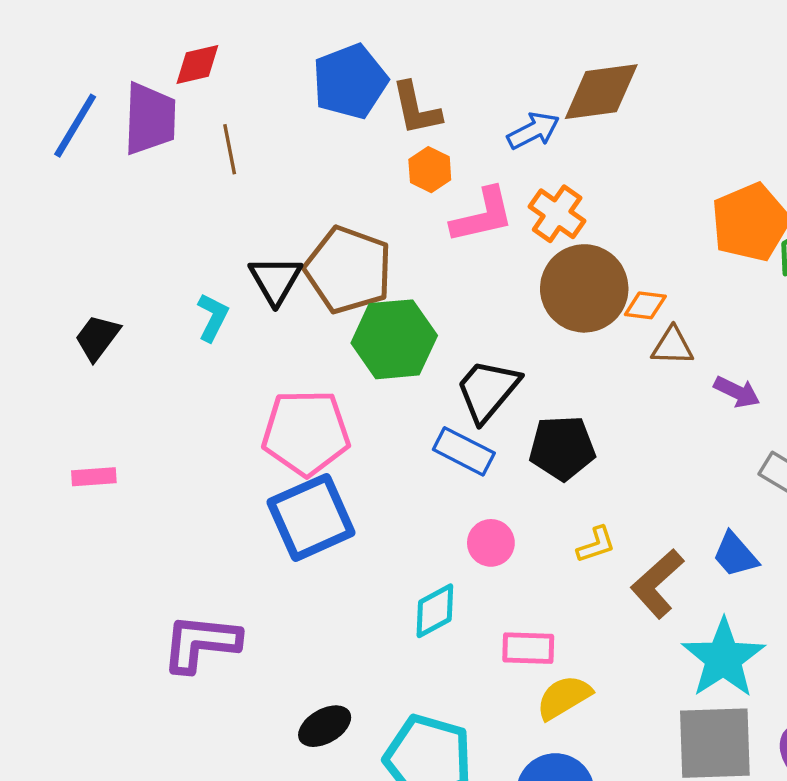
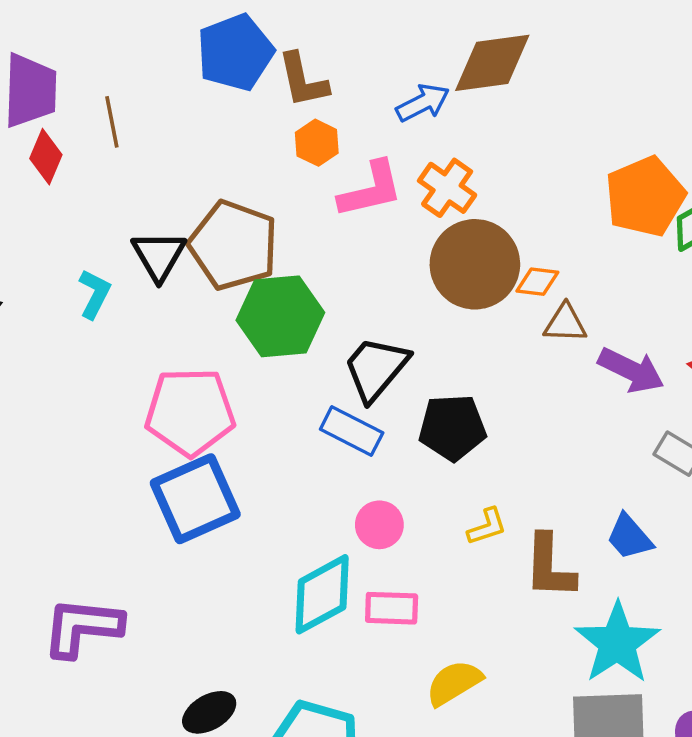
red diamond: (197, 64) -> (46, 157), moved, turned -54
purple arrow: (737, 392) -> (631, 370), size x1.4
brown L-shape: (657, 584) -> (550, 566), turned -46
cyan diamond: (435, 611) -> (322, 594), size x1.4
pink rectangle: (528, 648) -> (392, 608), moved

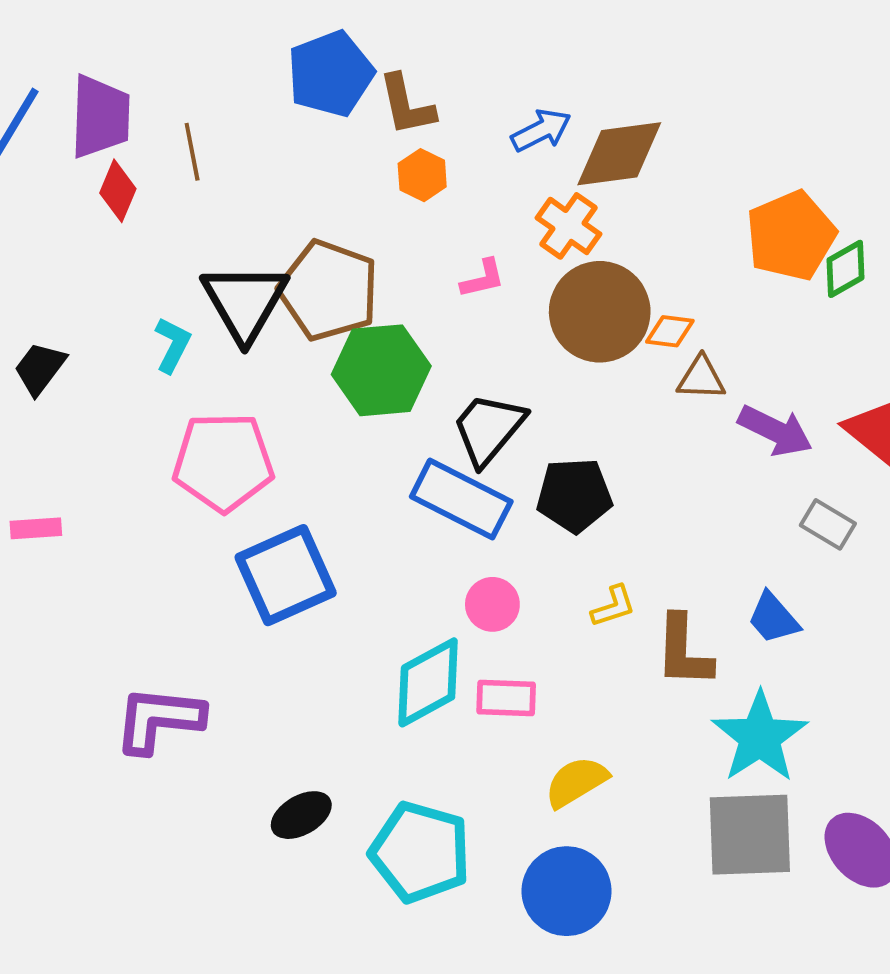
brown diamond: (492, 63) -> (619, 154), moved
pink L-shape: (371, 190) -> (483, 279), moved, size x0.6
black triangle: (159, 256) -> (245, 302), size x1.4
pink pentagon: (190, 412) -> (223, 462), moved
blue rectangle: (352, 431) -> (461, 499), size x1.4

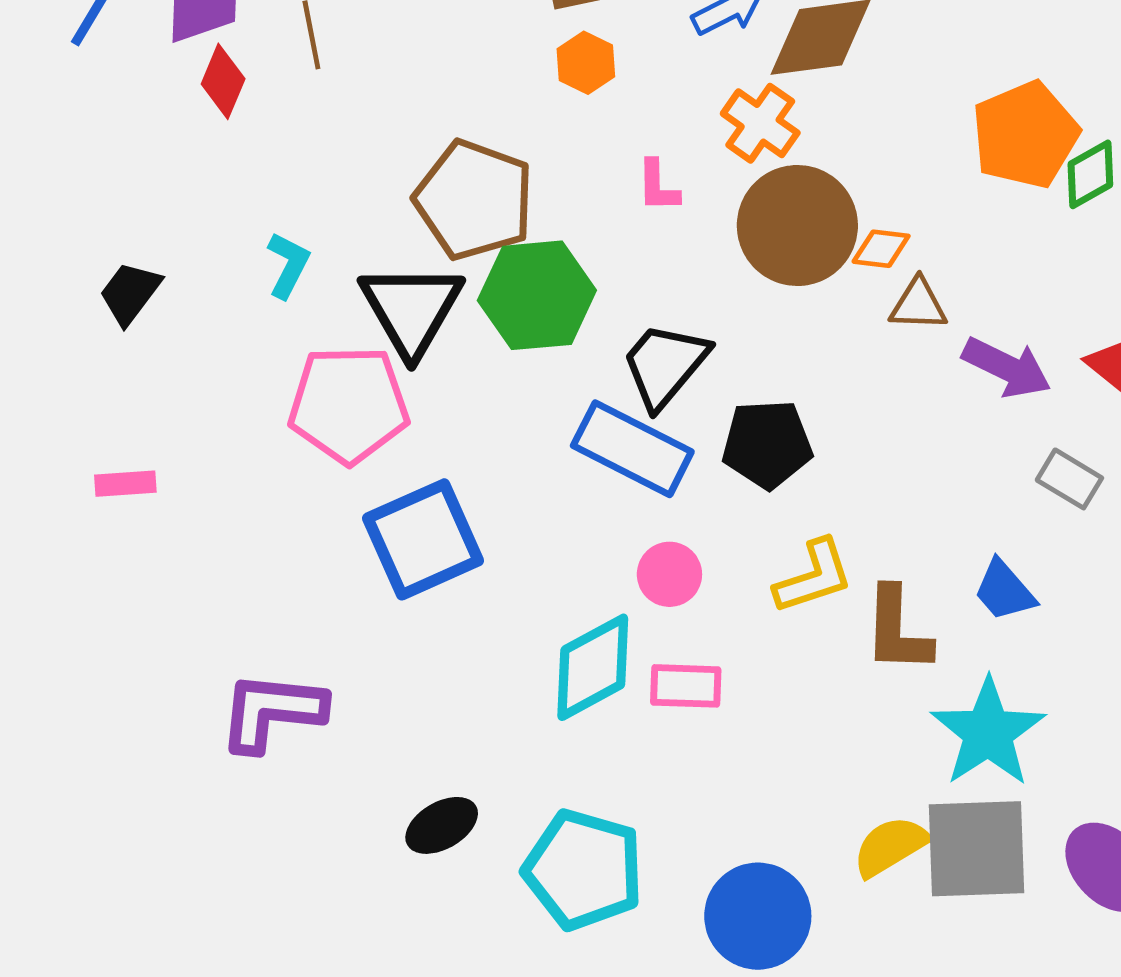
pink L-shape: (483, 279) -> (658, 186), turned 102
black triangle: (245, 302) -> (411, 309), moved
yellow L-shape: (613, 606) -> (814, 577), size x1.5
yellow semicircle: (576, 782) -> (890, 846), moved

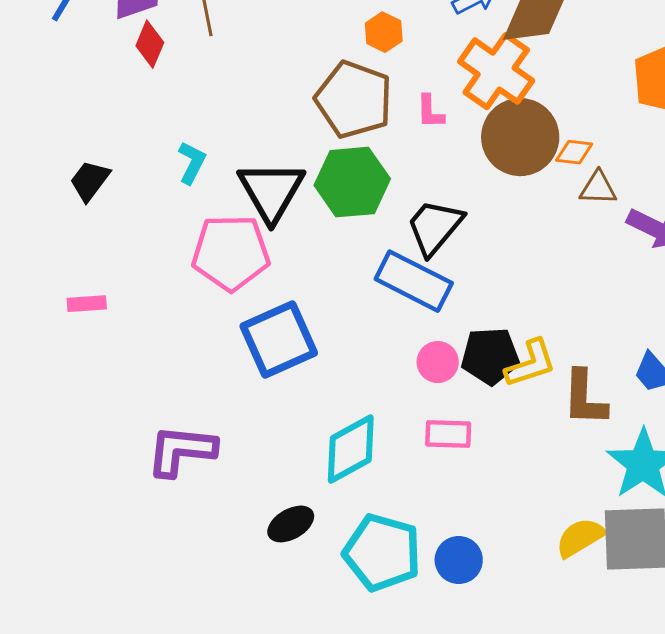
orange cross: (760, 123) -> (496, 71), size x1.5
brown pentagon: (474, 200) -> (354, 100), moved
black pentagon: (767, 444) -> (490, 356), moved
cyan diamond: (593, 667) -> (351, 449), moved
blue circle: (758, 916) -> (459, 560), moved, size x0.7

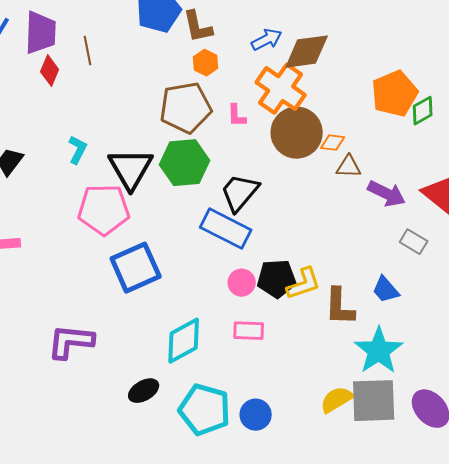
brown pentagon: (354, 100) -> (186, 108), turned -30

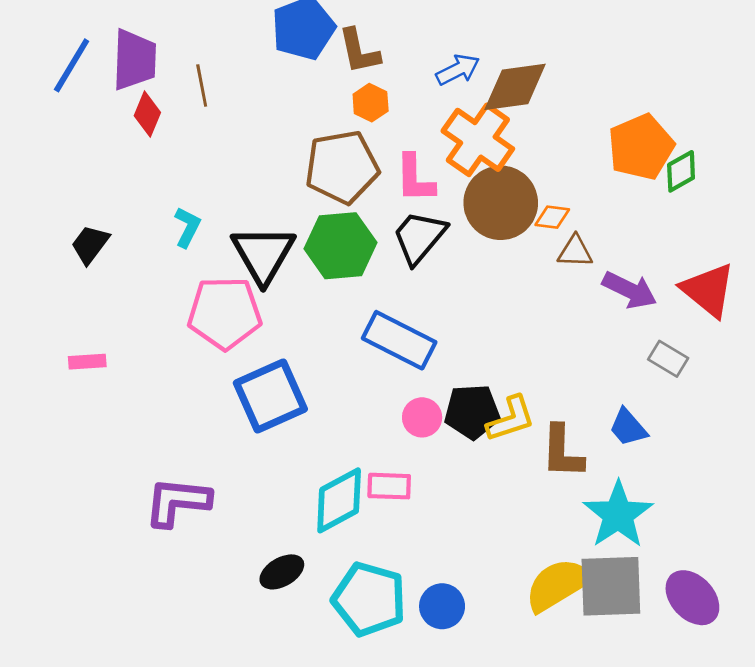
pink L-shape: (237, 116) -> (415, 178), size x1.5
black trapezoid: (240, 193) -> (419, 237), moved
pink rectangle: (249, 331) -> (389, 486), moved
yellow semicircle: (337, 400) -> (558, 585), size x1.4

